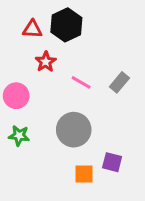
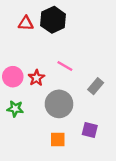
red star: (46, 62) -> (36, 78), moved
gray rectangle: (119, 82) -> (96, 86), moved
orange square: (84, 174) -> (58, 139), moved

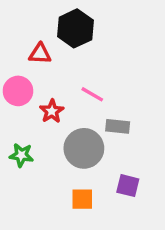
red triangle: (26, 23) -> (40, 54), moved
pink circle: (13, 77) -> (18, 91), moved
gray rectangle: (96, 86) -> (118, 126), moved, turned 56

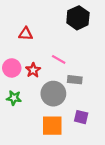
black hexagon: (75, 28) -> (78, 18), moved
pink circle: (18, 91) -> (12, 68), moved
orange square: (82, 199) -> (52, 126), size x1.5

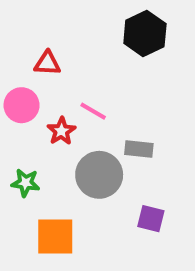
pink line: (59, 59) -> (93, 111), moved
pink circle: (12, 68) -> (22, 105), moved
orange square: (52, 126) -> (55, 237), moved

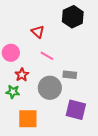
red triangle: (47, 63) -> (38, 32), moved, turned 40
red star: (61, 131) -> (22, 75), moved
purple square: (151, 219) -> (76, 110), size x1.5

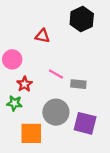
red triangle: (38, 32) -> (42, 36), turned -32
pink line: (47, 56) -> (56, 74), moved
gray circle: (50, 88) -> (56, 112), moved

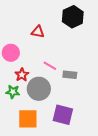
gray circle: (56, 112) -> (39, 89), moved
purple square: (85, 123) -> (63, 115), moved

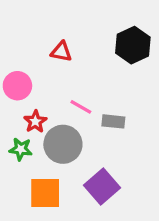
black hexagon: (73, 17) -> (133, 45), moved
purple square: (63, 115) -> (102, 187), turned 35

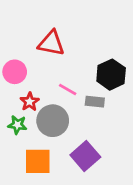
black hexagon: (133, 45) -> (111, 75), moved
red triangle: (61, 52) -> (51, 43), size x1.5

